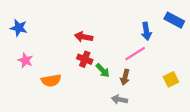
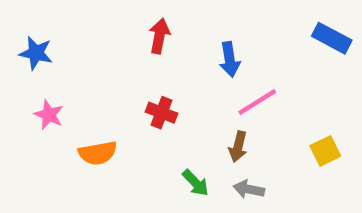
blue arrow: (146, 31) -> (230, 59), moved
red arrow: (84, 37) -> (159, 36), moved, turned 90
green arrow: (103, 70) -> (196, 183), moved
gray arrow: (119, 100) -> (249, 189), moved

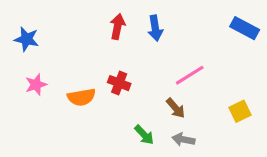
blue arrow: (230, 59) -> (155, 28), moved
pink star: (49, 115) -> (36, 85), turned 30
brown arrow: (238, 147) -> (176, 108), turned -55
orange semicircle: (98, 153) -> (81, 97), moved

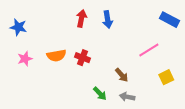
pink line: (190, 75) -> (149, 50), moved
orange semicircle: (81, 97) -> (56, 55), moved

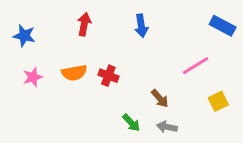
red arrow: (81, 18) -> (84, 24), moved

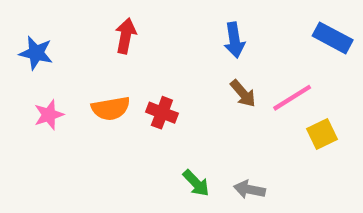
blue arrow: (141, 26) -> (234, 40), moved
brown arrow: (160, 98) -> (243, 93), moved
yellow square: (218, 101) -> (322, 134), moved

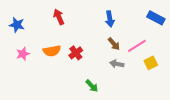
red arrow: (126, 36) -> (59, 17), turned -35
red cross: (162, 113) -> (76, 53), turned 32
gray arrow: (249, 189) -> (117, 64), moved

